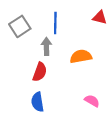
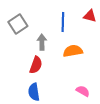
blue line: (55, 23) -> (63, 22), moved

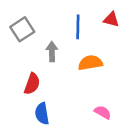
red semicircle: (36, 65) -> (32, 84), moved

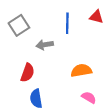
gray arrow: (52, 52) -> (45, 45), turned -98
orange semicircle: (90, 63) -> (81, 71), moved

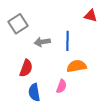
blue line: (67, 23) -> (67, 41), moved
pink semicircle: (89, 97) -> (61, 86), moved, turned 80

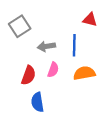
red triangle: (91, 16) -> (90, 20), moved
pink semicircle: (61, 86) -> (53, 70), moved

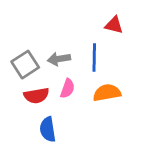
gray square: (20, 26) -> (25, 65), moved
red semicircle: (29, 75) -> (36, 96), turned 60

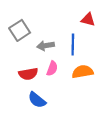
gray square: (25, 65) -> (20, 30), moved
blue semicircle: (48, 129) -> (37, 100), turned -42

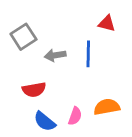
pink semicircle: (52, 68) -> (75, 116), moved
orange semicircle: (83, 72) -> (107, 107), moved

